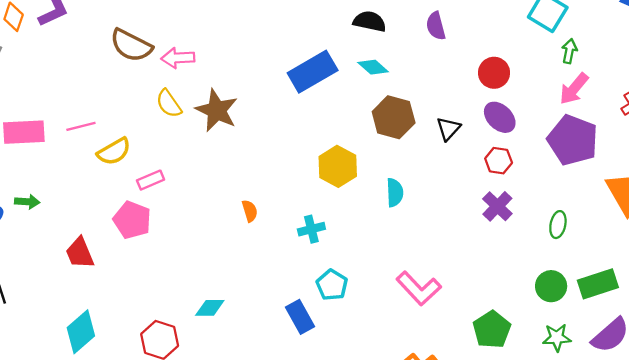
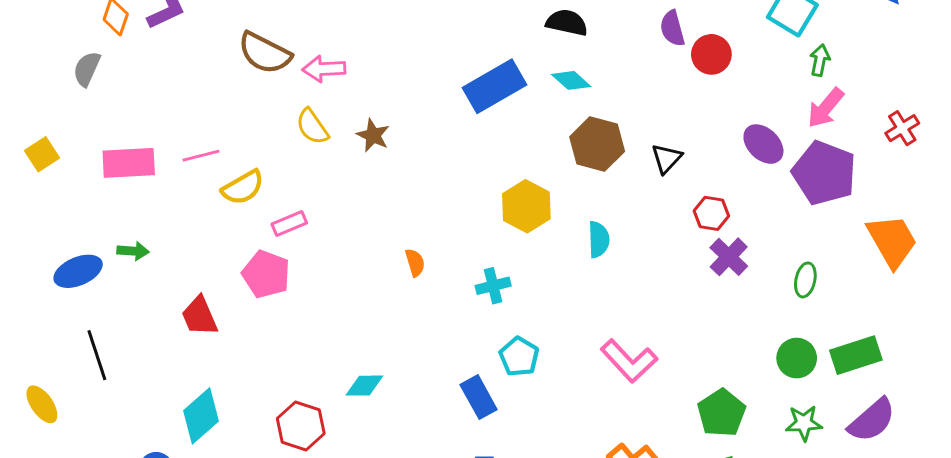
purple semicircle: (436, 26) -> (672, 28), moved
red circle: (494, 73) -> (711, 54), moved
brown star: (217, 110) -> (373, 135), size x0.6
purple ellipse: (500, 117) -> (763, 144), moved
red hexagon: (499, 161) -> (711, 213), moved

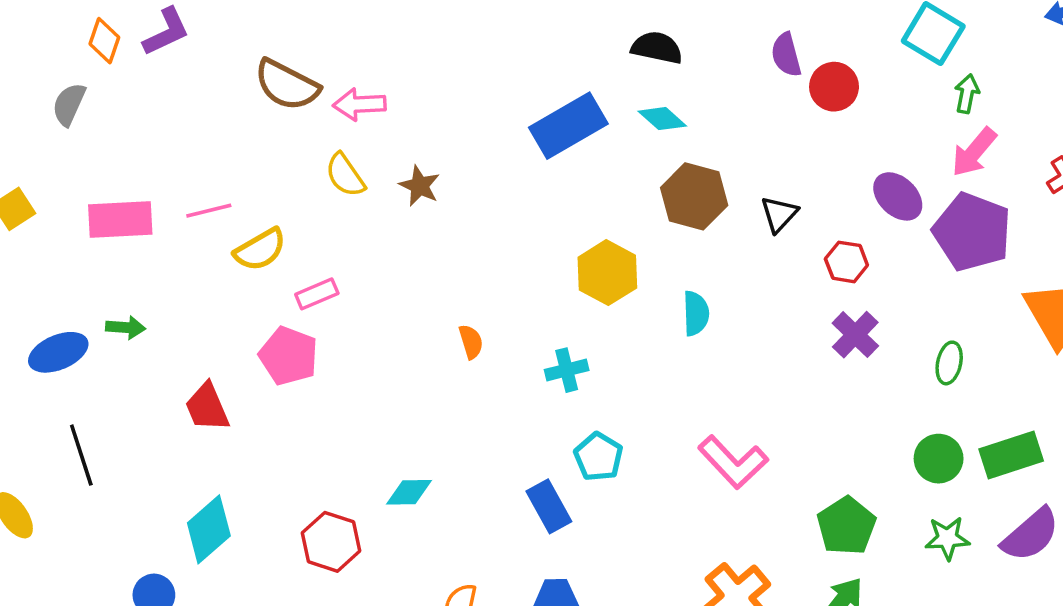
red hexagon: (711, 213) -> (846, 262), moved

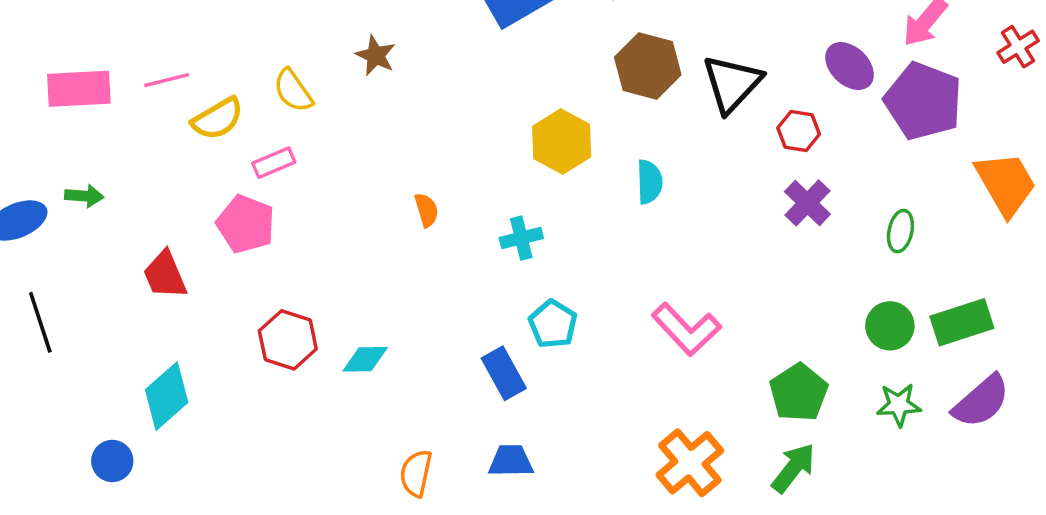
yellow semicircle: (345, 175) -> (293, 91), moved
black triangle: (779, 214) -> (732, 84), size x1.6
red hexagon: (331, 542) -> (288, 340), moved

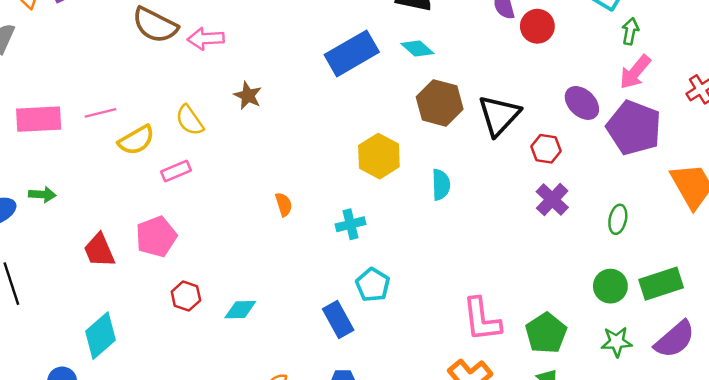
pink pentagon: (246, 224) -> (156, 237), moved, turned 30
pink L-shape: (686, 329) -> (482, 320), moved, turned 36
red hexagon: (288, 340) -> (186, 296), size x0.7

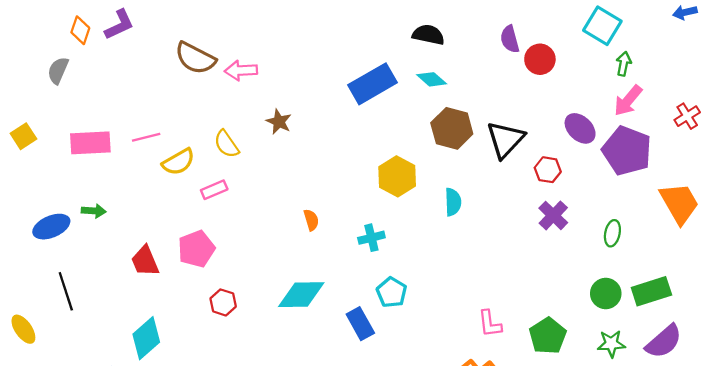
cyan diamond: (240, 310) -> (301, 295), moved, size x1.6
pink L-shape: (482, 320) -> (490, 324), size x0.7

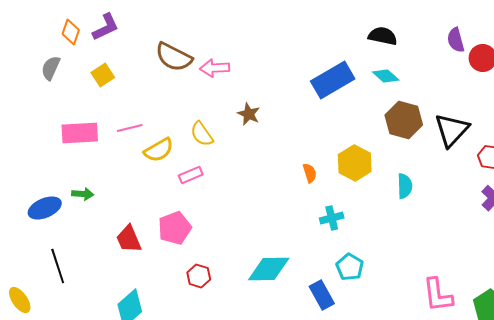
yellow square: (23, 136) -> (103, 75), moved
orange semicircle: (311, 220) -> (310, 173), moved
pink L-shape: (490, 324) -> (438, 295), size x1.4

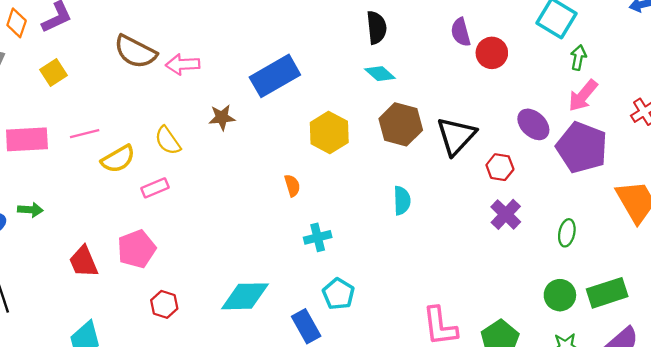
black semicircle: (383, 36) -> (376, 28), turned 72
blue rectangle: (333, 80) -> (275, 76), moved
brown star: (249, 114) -> (222, 117), turned -30
yellow hexagon: (355, 163) -> (329, 132), moved

